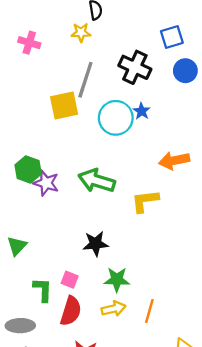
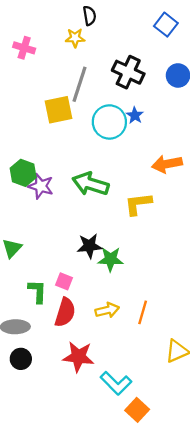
blue square: (172, 37) -> (166, 25), moved, turned -35
green star: (117, 280) -> (110, 259), moved

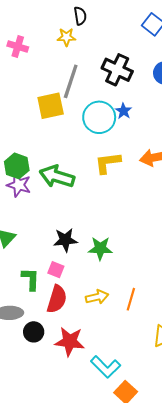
green arrow: (91, 184) -> (57, 177), moved
purple star: (41, 186) -> (19, 185), moved
yellow L-shape: (138, 204) -> (108, 163), moved
black star: (89, 246) -> (65, 240), moved
black circle: (21, 359) -> (34, 332), moved

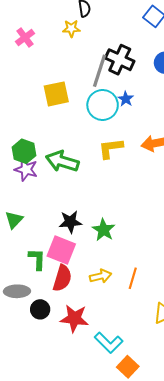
pink cross: (18, 47) -> (25, 38), turned 36
gray line: (71, 81) -> (100, 71), moved
green star: (100, 248) -> (104, 230), turned 30
pink square: (56, 270) -> (61, 250), size x1.8

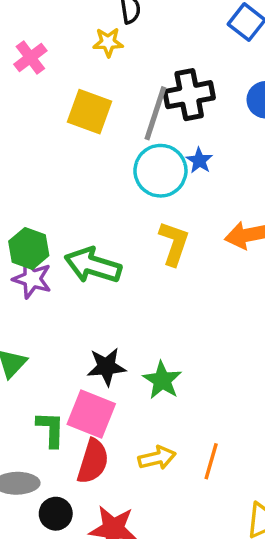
black cross: (120, 60) -> (189, 95), turned -36
yellow square: (56, 94) -> (90, 112), moved, turned 32
yellow L-shape: (111, 148) -> (174, 243), turned 116

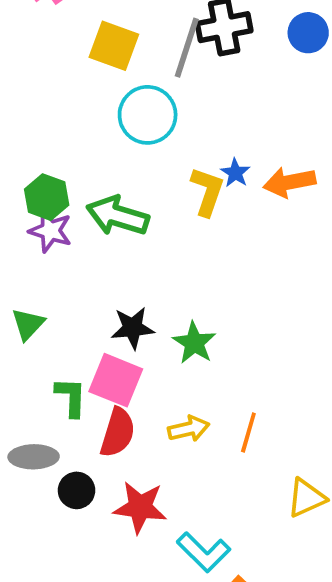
blue star: (199, 161) -> (235, 173), moved
cyan circle: (160, 171) -> (148, 115), moved

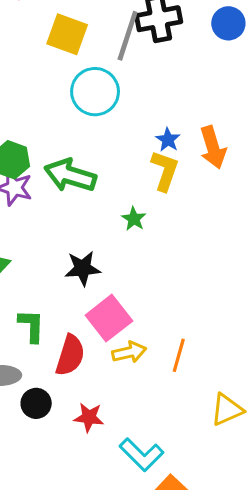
orange arrow: (290, 182) -> (213, 147), turned -96
yellow L-shape: (207, 191) -> (165, 171), moved
green star: (194, 343) -> (134, 219), moved, size x0.7
pink square: (116, 380) -> (109, 318), moved, turned 30
red star: (140, 507) -> (89, 417), size x0.7

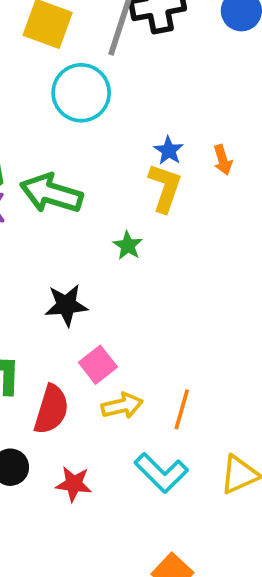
orange arrow: (213, 147) -> (223, 160), size x0.6
pink square: (109, 318) -> (98, 365), size x0.7
cyan L-shape: (142, 455) -> (161, 473), moved

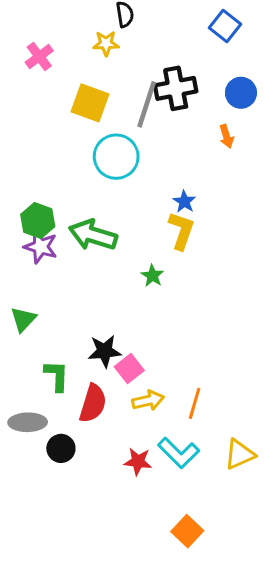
orange arrow: (223, 160) -> (226, 136), moved
black star: (66, 305) -> (105, 351), moved
red star: (74, 484) -> (138, 461), moved

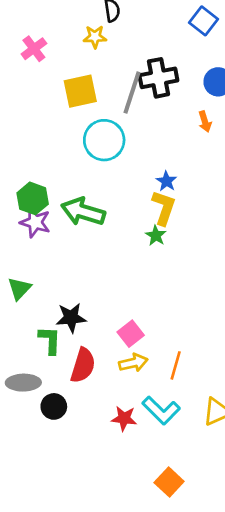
yellow square: (90, 103) -> (80, 91), turned -32
green star: (152, 276) -> (156, 236), moved
black star: (105, 351) -> (71, 318), moved
pink square: (129, 369) -> (131, 334), moved

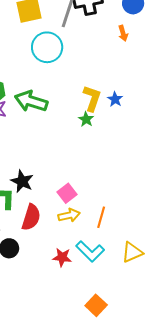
blue star: (166, 181) -> (115, 99), moved
black star: (71, 318) -> (22, 181), turned 30

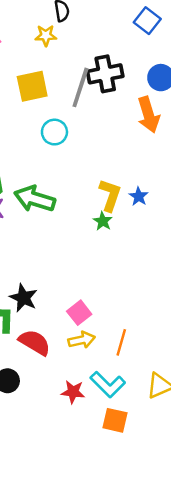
orange arrow: (123, 33) -> (148, 115), size x1.8
cyan circle: (47, 47) -> (54, 132), size x0.7
red semicircle: (31, 217) -> (35, 342), turned -76
orange square: (96, 305) -> (115, 420), moved, turned -30

